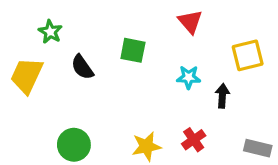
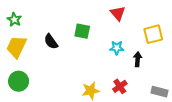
green star: (50, 32) -> (14, 20), moved
green circle: (74, 145) -> (19, 81), moved

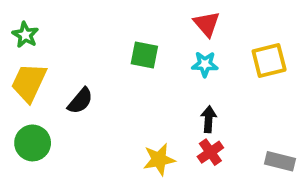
black semicircle: (51, 41) -> (80, 101), moved, turned -105
cyan star: (117, 48) -> (205, 64), moved
black arrow: (138, 59) -> (209, 119), moved

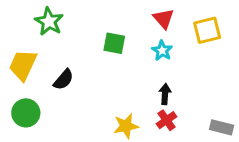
green star: (25, 35) -> (49, 22), moved, size x1.4
yellow square: (269, 60) -> (207, 30), moved
cyan star: (205, 64) -> (162, 51), turned 30

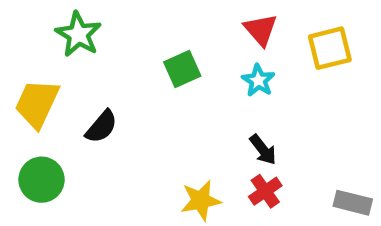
green square: (114, 43) -> (182, 69), turned -35
black arrow: (165, 94) -> (263, 150), turned 138

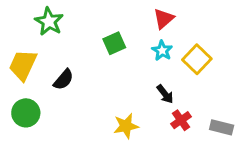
red triangle: (261, 30) -> (164, 19), turned 30
yellow square: (330, 48) -> (197, 59), moved, turned -32
red cross: (265, 191) -> (181, 120), moved

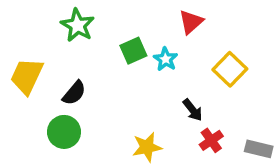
green star: (49, 22) -> (78, 25), moved
cyan star: (162, 51) -> (166, 59), moved
green circle: (26, 113) -> (64, 132), moved

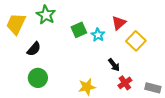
red triangle: (191, 22) -> (119, 23), moved
yellow trapezoid: (27, 76) -> (16, 24), moved
black semicircle: (74, 93) -> (34, 49), moved

